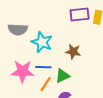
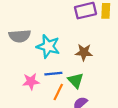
pink star: (22, 71) -> (31, 81), size x0.7
green triangle: (62, 76) -> (76, 80), turned -42

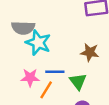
cyan star: (48, 46) -> (38, 43), moved
orange line: (58, 92) -> (46, 90), moved

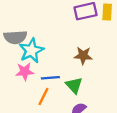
cyan star: (38, 43) -> (31, 51), turned 30
pink star: (30, 78) -> (25, 72), moved

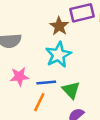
cyan star: (31, 51) -> (58, 55), moved
brown star: (83, 56) -> (59, 26), moved, turned 30

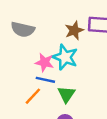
cyan star: (58, 55) -> (65, 57), turned 30
pink star: (19, 77) -> (44, 62), moved

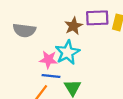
cyan star: (65, 57) -> (67, 52), turned 30

